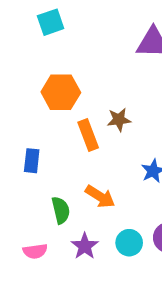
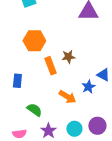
orange arrow: (100, 197) -> (67, 97), moved
green semicircle: (61, 210) -> (34, 110), turned -42

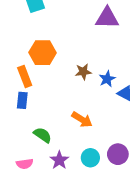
orange rectangle: (50, 66) -> (25, 76), moved
blue star: (88, 87) -> (107, 79), moved

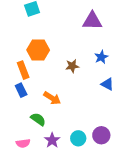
blue star: (107, 79) -> (101, 57), moved
blue rectangle: (22, 100) -> (21, 90), turned -32
orange arrow: (82, 120) -> (52, 98), moved

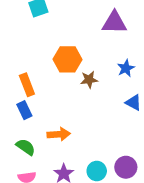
orange hexagon: (38, 50) -> (68, 59), moved
orange arrow: (52, 98) -> (59, 134), moved, turned -36
green semicircle: (38, 119) -> (26, 147), moved

